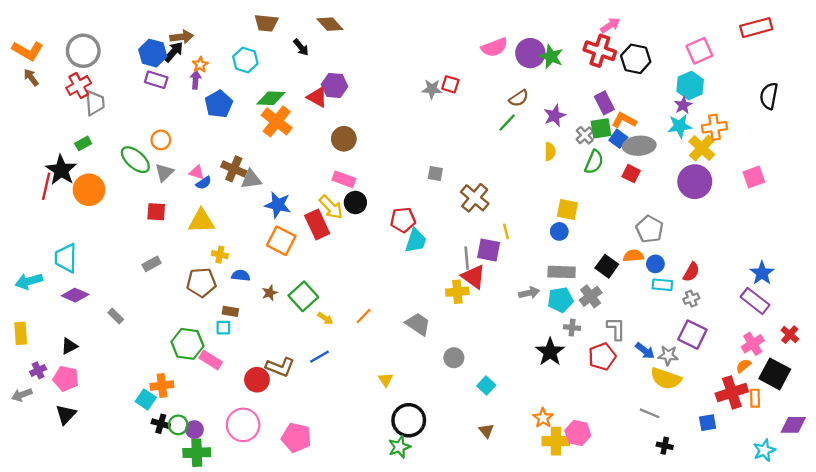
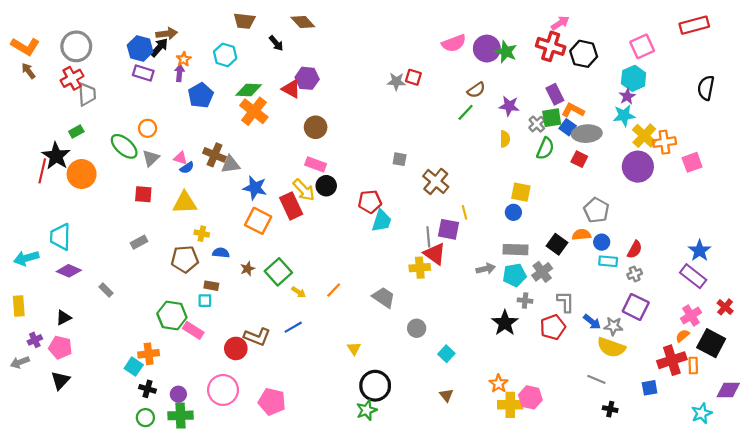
purple star: (555, 116) -> (509, 106), turned 30
orange cross: (714, 127) -> (664, 142), moved
green circle: (178, 425) -> (145, 418), moved

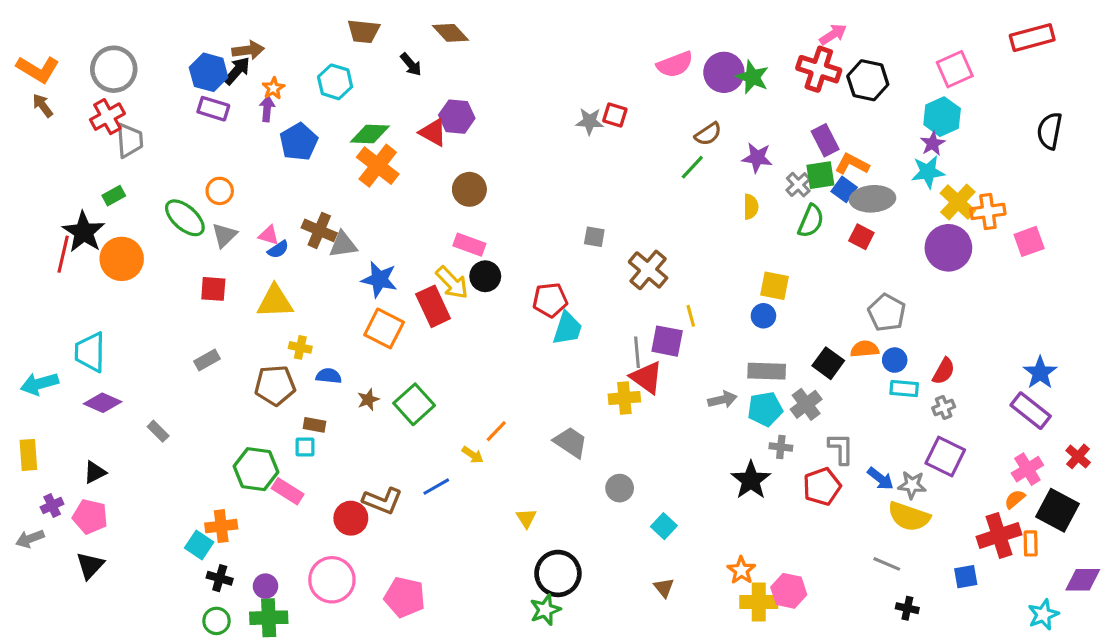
yellow arrow: (299, 292) -> (473, 455), moved

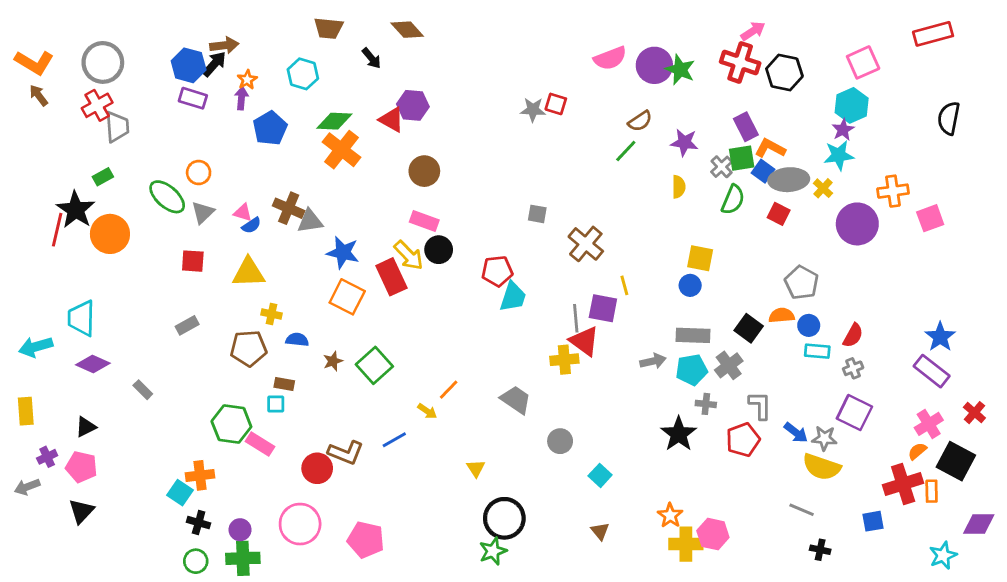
yellow cross: (958, 202) -> (823, 188), moved, size x0.6

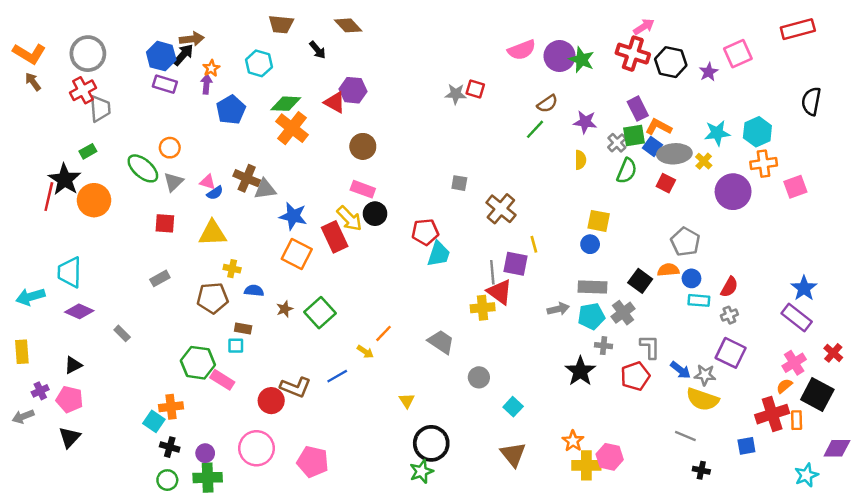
cyan hexagon: (852, 105) -> (757, 132), moved
purple star: (843, 130) -> (709, 72), moved
brown triangle: (600, 531) -> (513, 454), size x1.6

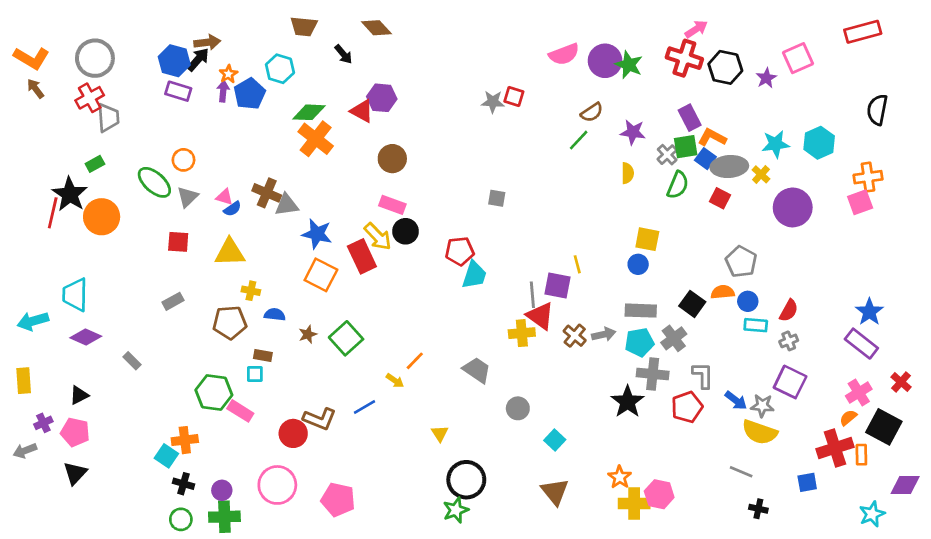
blue pentagon: (231, 110) -> (250, 94), moved
orange cross: (764, 164) -> (868, 177), moved
brown cross: (501, 209) -> (575, 336), moved, size x0.7
gray cross: (604, 346) -> (653, 374), size x1.6

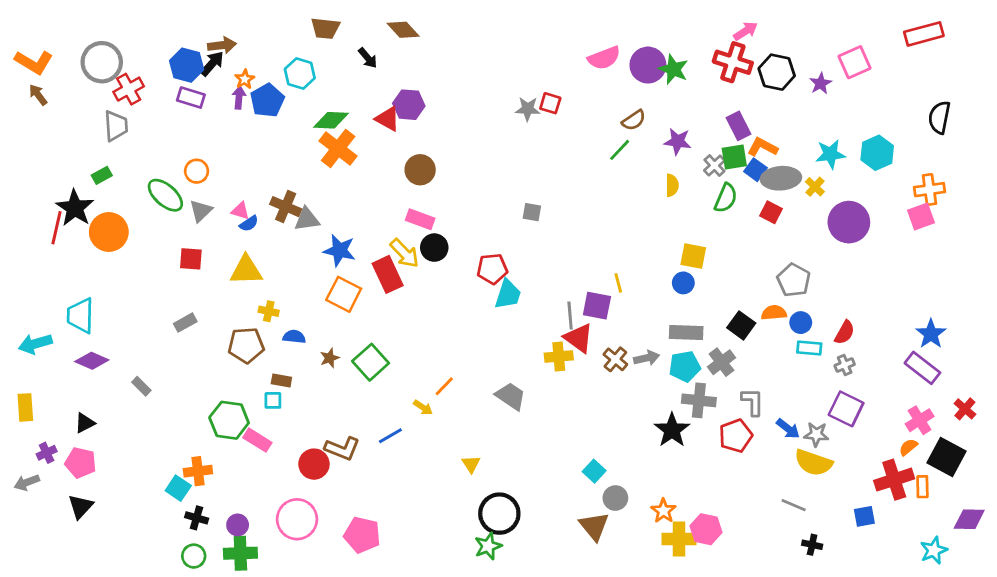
red cross: (90, 98) -> (129, 89), moved
gray circle: (518, 408) -> (615, 498), moved

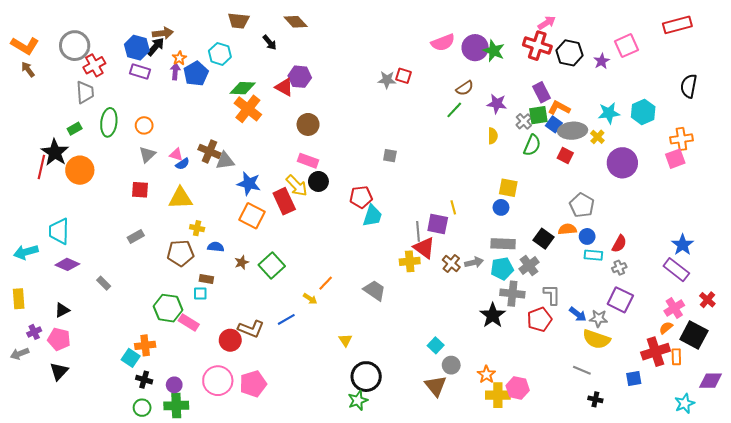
green ellipse: (165, 195) -> (109, 122), moved, turned 56
pink pentagon: (362, 535) -> (253, 384), moved, turned -30

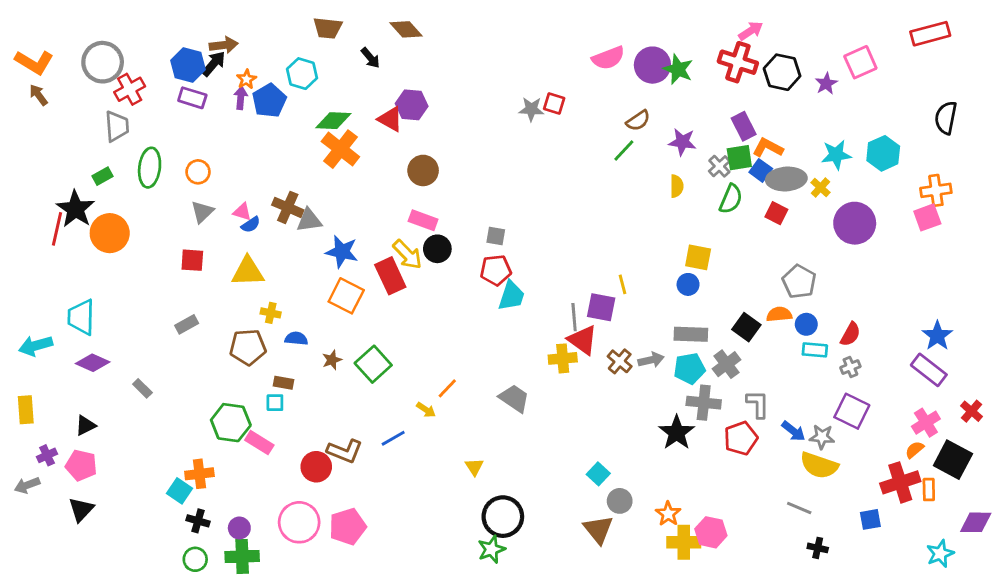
gray square: (390, 156) -> (496, 236), moved

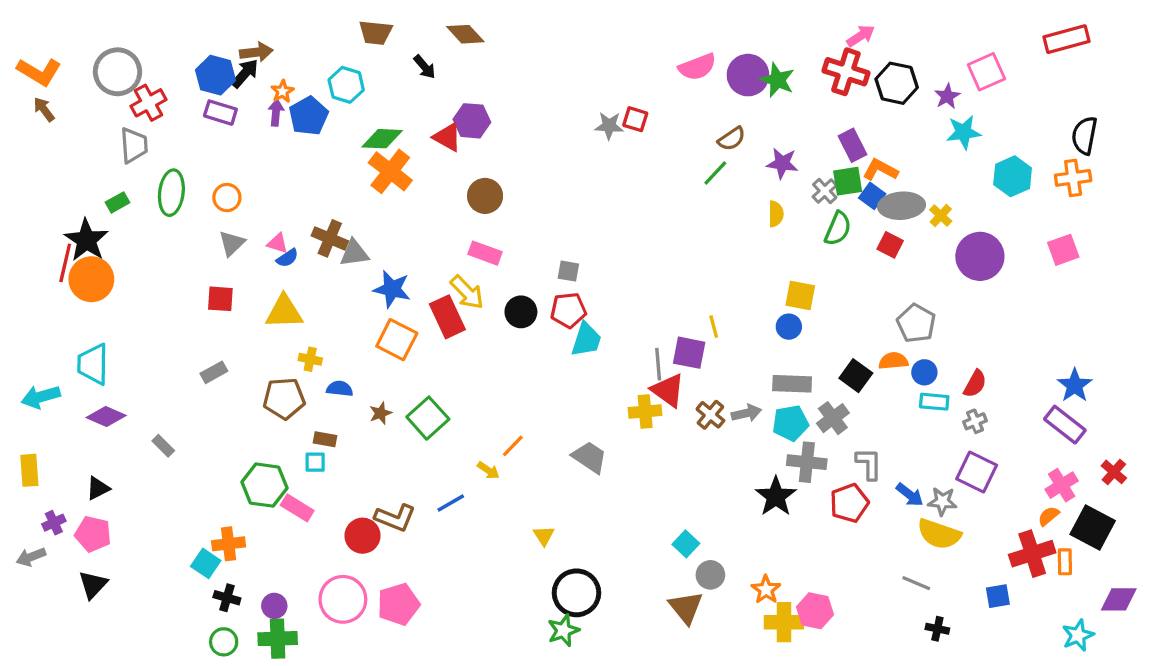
cyan star: (836, 155) -> (964, 132), moved
orange cross: (936, 190) -> (1073, 178), moved
orange circle: (110, 233) -> (91, 279), moved
black circle: (437, 249) -> (521, 312), moved

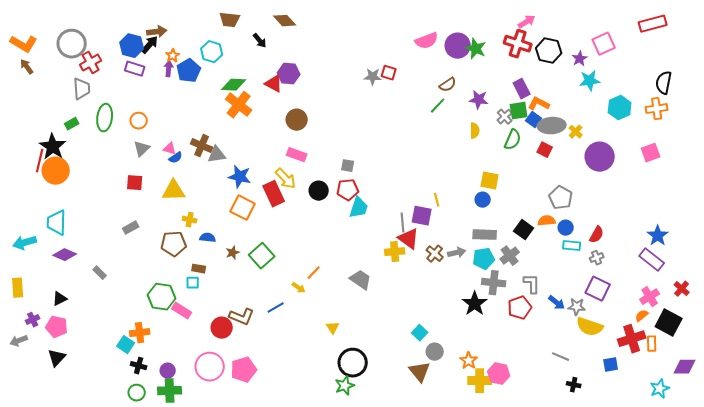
yellow semicircle: (939, 534) -> (590, 327), moved

